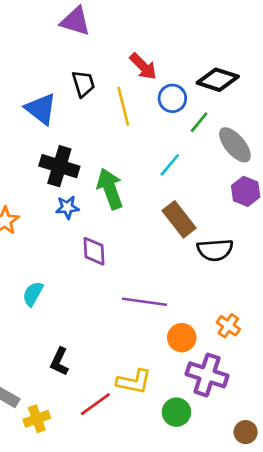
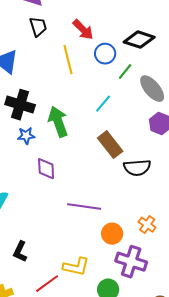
black trapezoid: (83, 84) -> (38, 27), moved

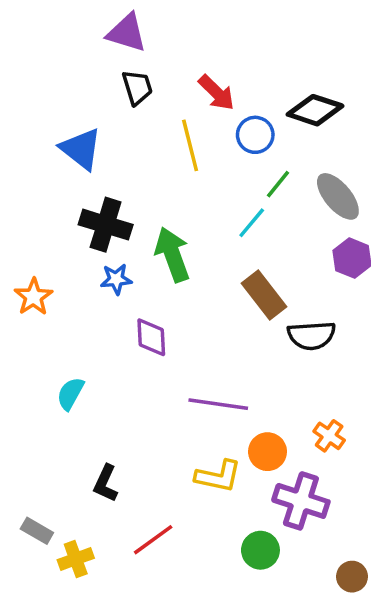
green line: (125, 72) -> (278, 184), moved
yellow L-shape: (76, 267) -> (218, 476), moved

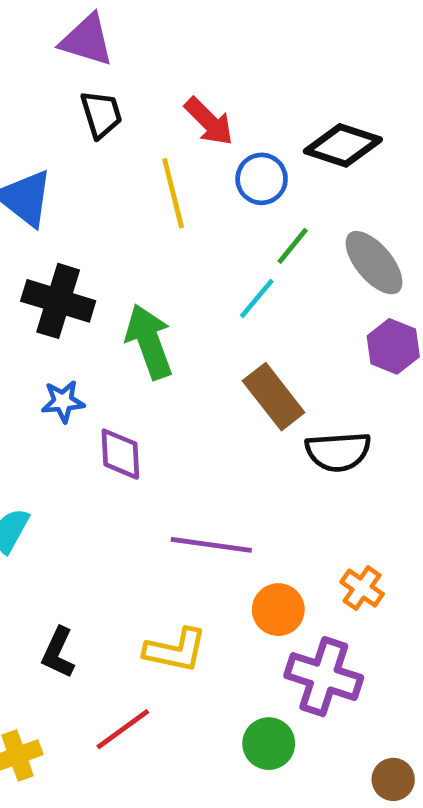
blue star: (116, 279) -> (63, 401), moved
yellow L-shape: (218, 476) -> (175, 650), moved

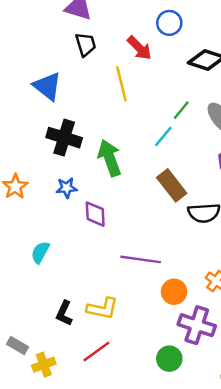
blue circle: (262, 179) -> (169, 23), moved
yellow L-shape: (175, 650) -> (102, 308), moved

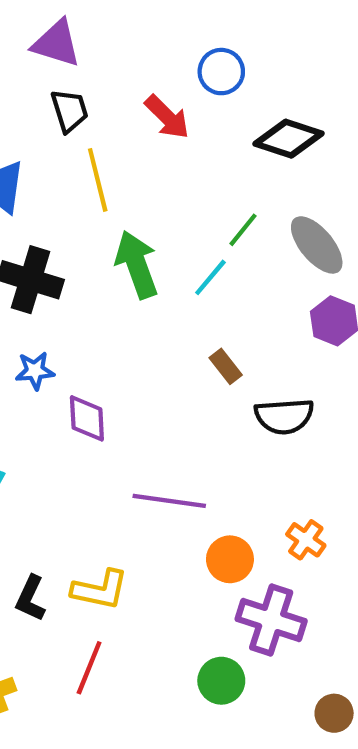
yellow line: (121, 84) -> (98, 180), moved
green arrow: (110, 158) -> (137, 264), moved
brown rectangle: (172, 185) -> (226, 366), size x0.6
red line: (96, 351) -> (89, 668), turned -32

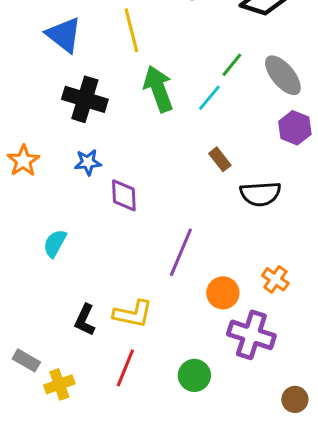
purple line: (169, 501) -> (181, 252), turned -75
green circle: (221, 681) -> (194, 375), moved

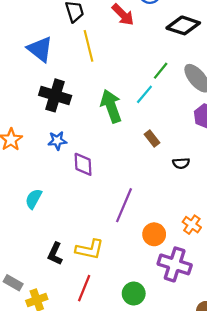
green arrow: (158, 89) -> (111, 106), moved
black semicircle: (260, 194) -> (181, 163), size x0.6

